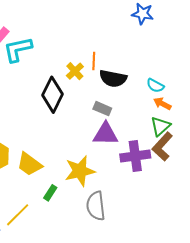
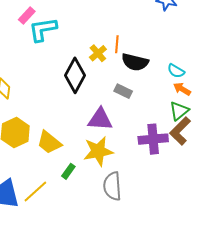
purple triangle: (106, 134) -> (100, 119), moved

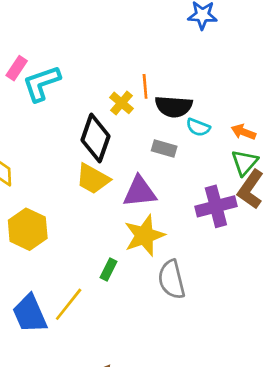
cyan semicircle: (176, 71) -> (198, 127), moved
yellow trapezoid: (49, 142) -> (93, 179), moved

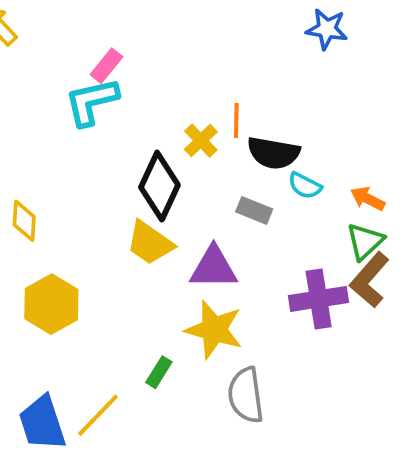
pink rectangle: (17, 68) -> (106, 66), moved
yellow star: (144, 235) -> (214, 330), turned 30

